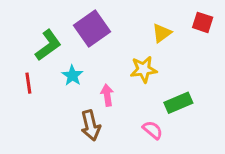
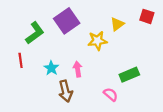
yellow star: (144, 69) -> (97, 41), moved
cyan star: (72, 75) -> (51, 68), moved

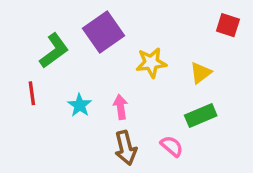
yellow triangle: (117, 24) -> (201, 73), moved
brown arrow: (66, 91) -> (126, 148), moved

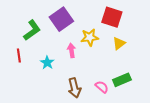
red square: (228, 25) -> (112, 17), moved, size x1.5
pink arrow: (121, 107) -> (71, 50), moved
green rectangle: (201, 115) -> (122, 80), moved

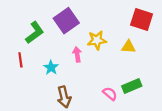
red square: (112, 17) -> (142, 19), moved
yellow triangle: (119, 43) -> (128, 47), turned 40
brown arrow: (74, 88) -> (64, 97), moved

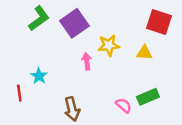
green L-shape: (35, 33) -> (39, 18), moved
red line: (20, 60) -> (19, 93), moved
cyan star: (51, 67) -> (39, 76), moved

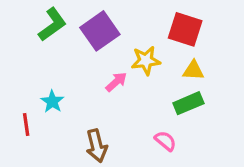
red square: (159, 22) -> (185, 29), moved
pink arrow: (87, 61) -> (116, 82), turned 56
green rectangle: (148, 97) -> (188, 103), moved

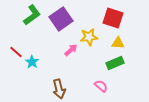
red line: (26, 124) -> (16, 52), moved, turned -40

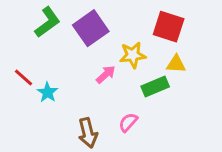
green rectangle: (115, 63) -> (155, 86), moved
pink semicircle: (101, 86) -> (128, 122), moved, turned -88

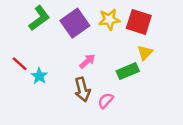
yellow star: (133, 55) -> (109, 19), moved
yellow triangle: (176, 64) -> (145, 53), turned -49
brown arrow: (88, 133) -> (82, 90), moved

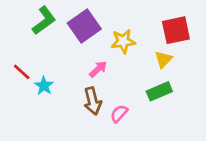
yellow star: (109, 19) -> (123, 41), moved
red square: (139, 22) -> (176, 30), moved, turned -30
green rectangle: (128, 71) -> (159, 91), moved

